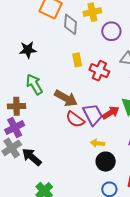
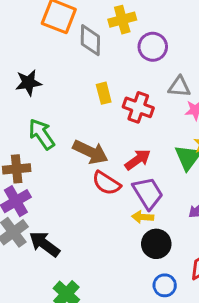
red arrow: (111, 113) -> (138, 160), moved
purple trapezoid: (93, 115) -> (148, 193), moved

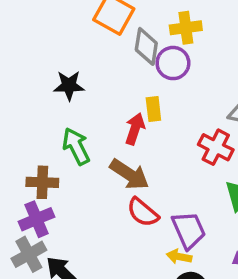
purple circle: (153, 47) -> (173, 63), moved
red cross: (138, 107) -> (216, 147), moved
red arrow: (138, 160) -> (135, 129), moved, turned -44

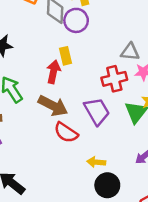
red cross: (216, 147) -> (114, 79), turned -35
purple trapezoid: (189, 230) -> (97, 111), moved

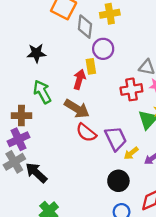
purple circle: (76, 20) -> (103, 49), moved
purple trapezoid: (97, 111) -> (116, 139), moved
yellow arrow: (96, 162) -> (131, 153), moved, turned -48

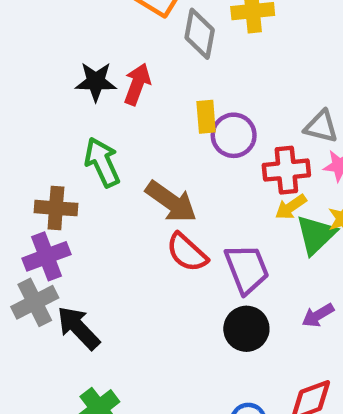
purple circle: (103, 49) -> (234, 135), moved
red arrow: (79, 79) -> (137, 84), moved
yellow arrow: (131, 153) -> (291, 207), moved
black circle: (118, 181) -> (246, 329), moved

